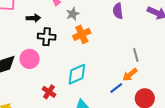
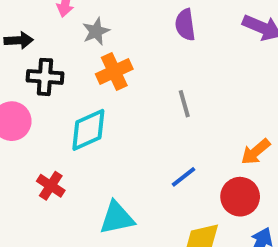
gray line: (136, 55) -> (184, 104), moved
cyan diamond: (77, 74) -> (88, 130), moved
orange arrow: (130, 75) -> (256, 152), moved

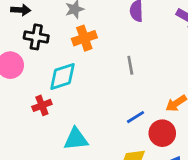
blue line: (184, 177) -> (136, 117), moved
red cross: (51, 186) -> (42, 105), moved, turned 30

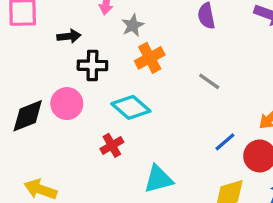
gray line: (130, 65) -> (209, 81), turned -36
cyan diamond: (62, 77) -> (131, 107), turned 68

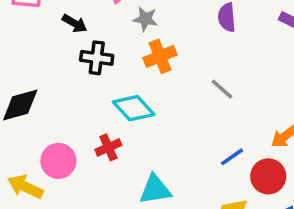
gray star: (133, 25) -> (145, 19), turned 30
black arrow: (69, 36) -> (75, 23), turned 30
pink circle: (67, 104) -> (58, 161), moved

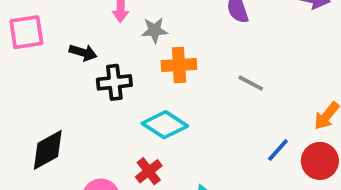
orange cross: (160, 56) -> (179, 65), turned 32

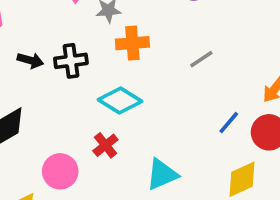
black arrow: (83, 52) -> (30, 60), moved
gray line: (251, 83) -> (201, 59), turned -60

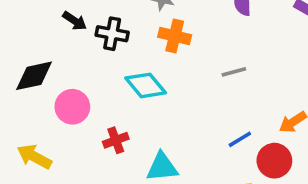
red cross: (105, 145) -> (116, 140), moved
pink circle: (60, 171) -> (72, 107), moved

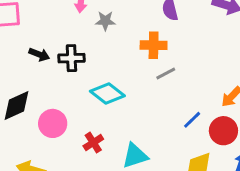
orange cross: (175, 36) -> (154, 45), moved
gray line: (234, 72) -> (166, 74), moved

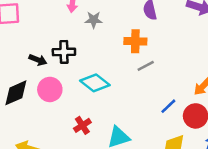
black arrow: (39, 54) -> (38, 60), moved
pink circle: (53, 123) -> (50, 89), moved

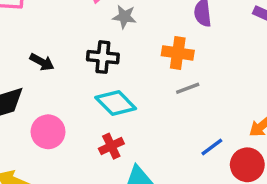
black cross: (64, 52) -> (103, 57), moved
pink circle: (50, 89) -> (48, 132), moved
red cross: (82, 125) -> (111, 146), moved

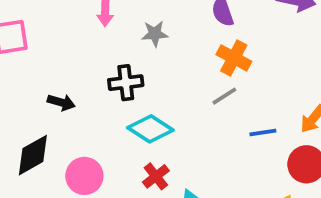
gray star: (124, 17) -> (155, 34), moved
orange cross: (178, 53) -> (234, 58), moved, turned 32
blue line: (212, 147) -> (263, 133), moved, turned 40

